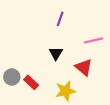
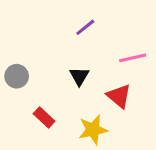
purple line: (60, 19) -> (85, 27), turned 32
gray circle: (12, 77) -> (17, 76), moved

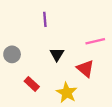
purple line: (85, 27) -> (45, 19), moved, turned -56
yellow star: (93, 130) -> (67, 93), turned -30

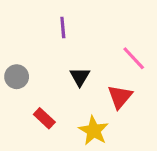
pink line: (95, 41) -> (134, 58), turned 60
red triangle: (85, 69) -> (120, 97), turned 30

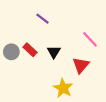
purple line: (63, 27) -> (42, 19), turned -48
red rectangle: (44, 118) -> (30, 50), moved

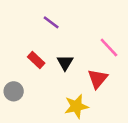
gray circle: (11, 52) -> (14, 91), moved
yellow star: (63, 88) -> (76, 106), turned 30

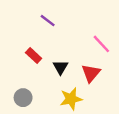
black triangle: (65, 62) -> (60, 67), moved
gray circle: (14, 91) -> (23, 98), moved

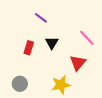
red rectangle: (34, 56) -> (29, 48), turned 64
black triangle: (60, 67) -> (52, 43), moved

